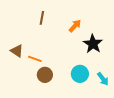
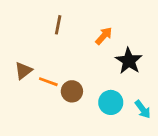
brown triangle: (17, 51) -> (23, 71), turned 48
brown circle: (45, 75) -> (72, 91), moved

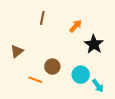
orange line: (48, 82) -> (35, 80), moved
cyan arrow: (143, 109) -> (98, 86), moved

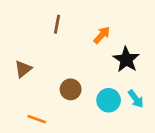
orange line: (35, 80) -> (37, 119), moved
cyan arrow: (98, 86) -> (136, 99), moved

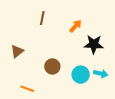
black star: (126, 59) -> (94, 44), turned -30
cyan arrow: (136, 99) -> (101, 74), turned -40

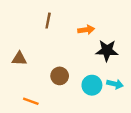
orange arrow: (76, 26) -> (86, 30), turned 40
brown triangle: (17, 51) -> (19, 59), turned 40

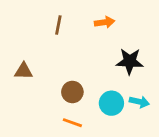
orange arrow: (86, 30) -> (104, 22), moved
orange line: (31, 101) -> (72, 123), moved

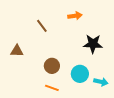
brown line: (58, 25) -> (42, 26), moved, turned -48
cyan arrow: (139, 102) -> (101, 82), moved

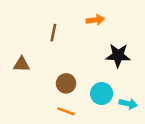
brown line: (42, 26) -> (53, 33), turned 48

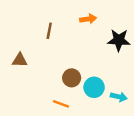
black star: (118, 55) -> (119, 40), moved
brown circle: (66, 83) -> (72, 78), moved

